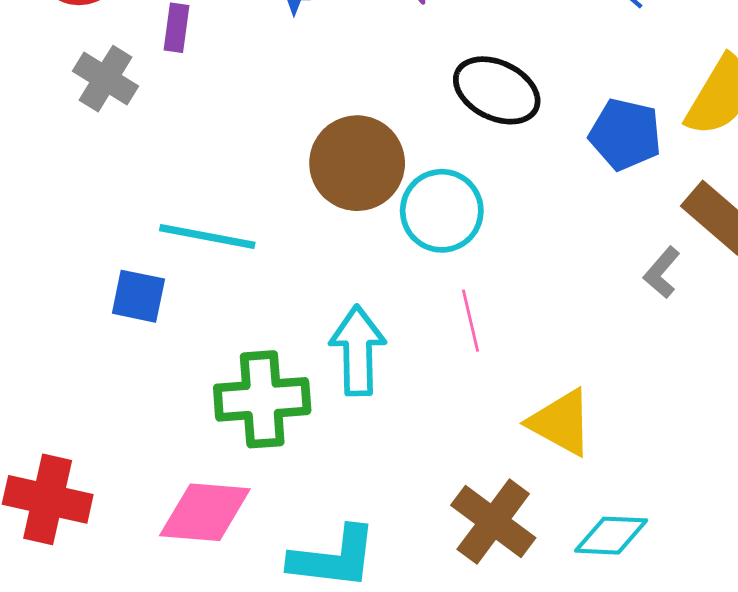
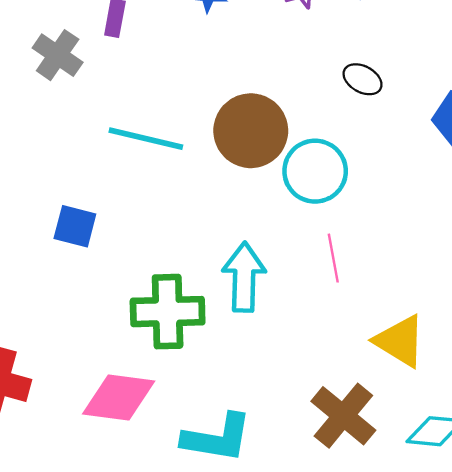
black ellipse: (497, 90) -> (363, 79), size x0.6
cyan line: (207, 237) -> (146, 139), moved

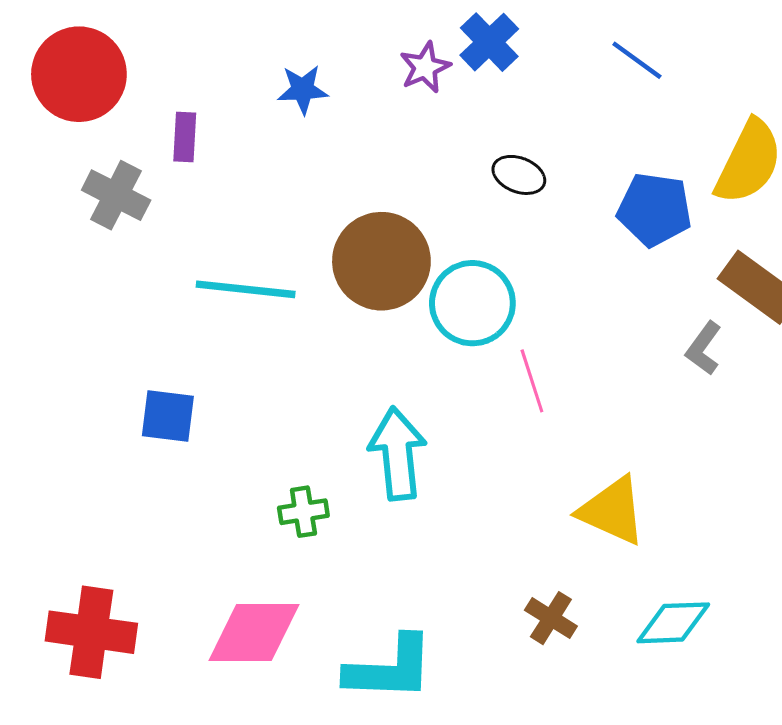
pink line: (333, 258) -> (532, 381), moved
green cross: (168, 312) -> (303, 512), size x0.5
brown cross: (343, 416) -> (551, 618), size x0.6

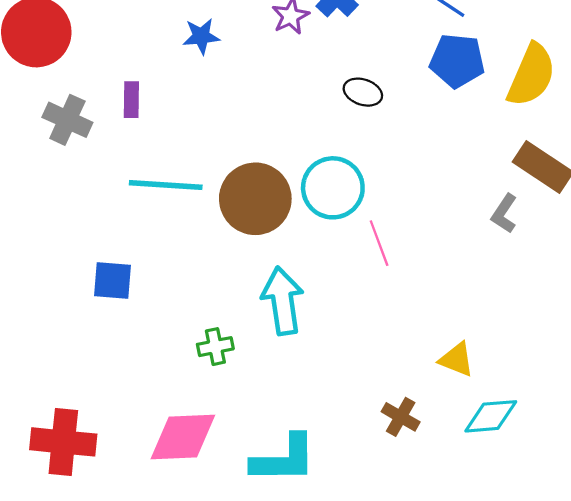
purple rectangle: (185, 137) -> (131, 100), moved
blue pentagon: (655, 209) -> (457, 61), moved
brown circle: (381, 261) -> (255, 199), moved
yellow triangle: (612, 511) -> (456, 360), moved, size x0.7

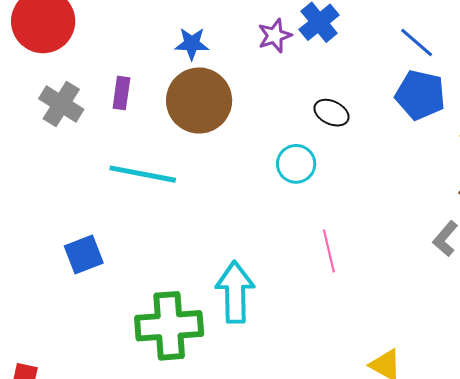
cyan circle: (333, 188) -> (296, 164), moved, size x0.7
brown circle: (255, 199) -> (199, 101), moved
blue square: (113, 281) -> (84, 254), turned -33
green cross: (215, 347) -> (169, 326), size x2.0

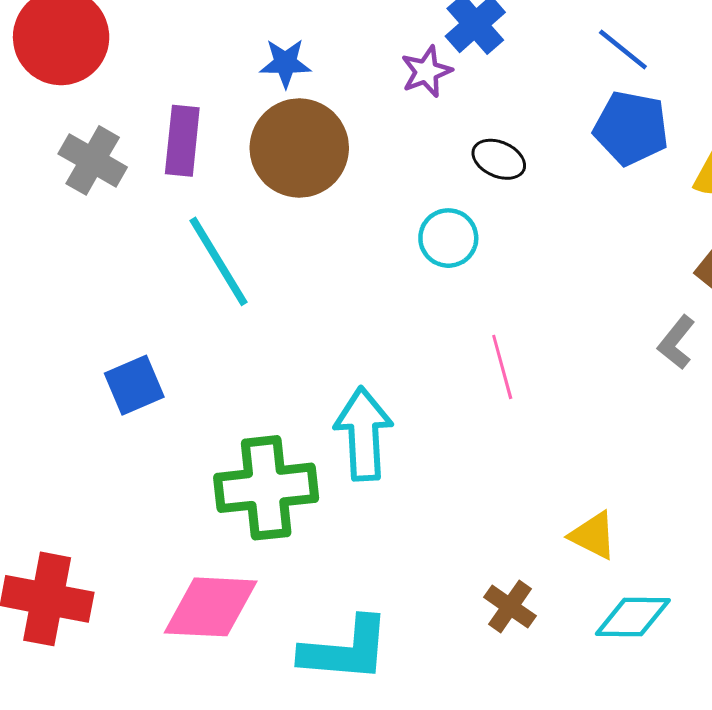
purple star: (275, 36) -> (426, 71), moved
purple rectangle: (121, 93) -> (182, 141), size x1.4
cyan line: (143, 174) -> (219, 261), turned 50

